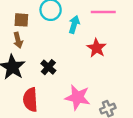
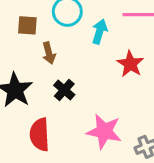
brown arrow: (18, 40) -> (49, 53), moved

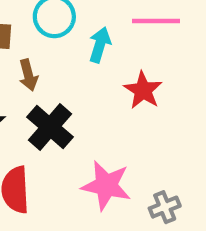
black cross: (64, 90) -> (50, 127), size x1.5

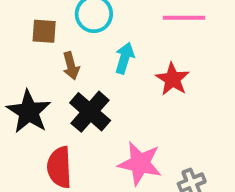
cyan arrow: (100, 45) -> (125, 58), moved

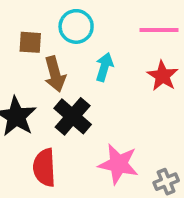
brown arrow: (71, 66) -> (55, 74), size x1.4
red star: (172, 79) -> (163, 76), moved

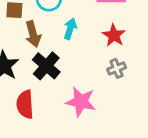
gray cross: (166, 182) -> (117, 68), moved

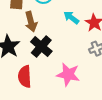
cyan arrow: (70, 29) -> (71, 18), moved, turned -70

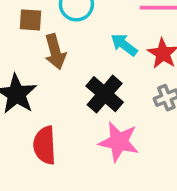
black cross: (41, 47) -> (105, 94), moved

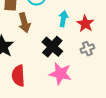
cyan arrow: (124, 45) -> (63, 19), turned 63

